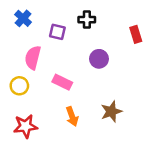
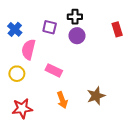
blue cross: (23, 18) -> (15, 29), moved
purple circle: (99, 59) -> (77, 36), moved

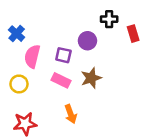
black cross: (75, 17) -> (109, 19), moved
purple square: (50, 27) -> (63, 55), moved
brown star: (96, 96) -> (91, 78), moved

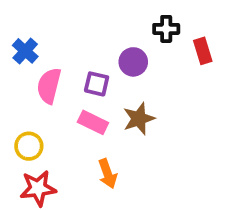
yellow circle: (19, 84) -> (29, 146), moved

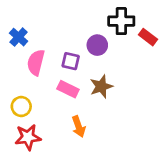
black cross: (166, 29) -> (121, 21), size x1.4
red rectangle: (203, 51) -> (148, 37), turned -36

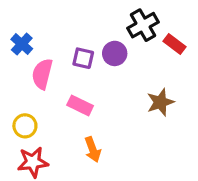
black cross: (121, 21) -> (143, 25), turned -30
purple square: (71, 61) -> (83, 58), moved
brown star: (101, 86) -> (160, 102), moved

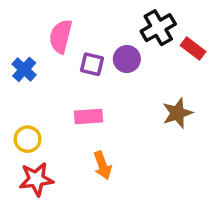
blue cross: (22, 44) -> (24, 69), moved
pink semicircle: (42, 74) -> (61, 36), moved
pink rectangle: (80, 105) -> (89, 116), turned -30

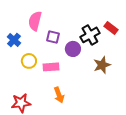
black cross: (158, 28) -> (90, 35), moved
purple circle: (127, 59) -> (73, 49), moved
yellow circle: (28, 139) -> (29, 61), moved

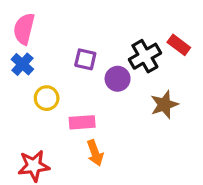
pink semicircle: (35, 21) -> (24, 29), moved
pink rectangle: (51, 67) -> (82, 122), moved

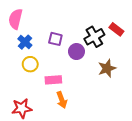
blue cross: (22, 64) -> (25, 42), moved

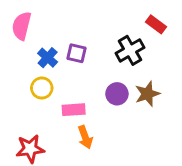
red rectangle: (116, 29) -> (156, 24), moved
blue cross: (25, 42) -> (48, 58), moved
purple circle: (76, 52) -> (117, 94), moved

